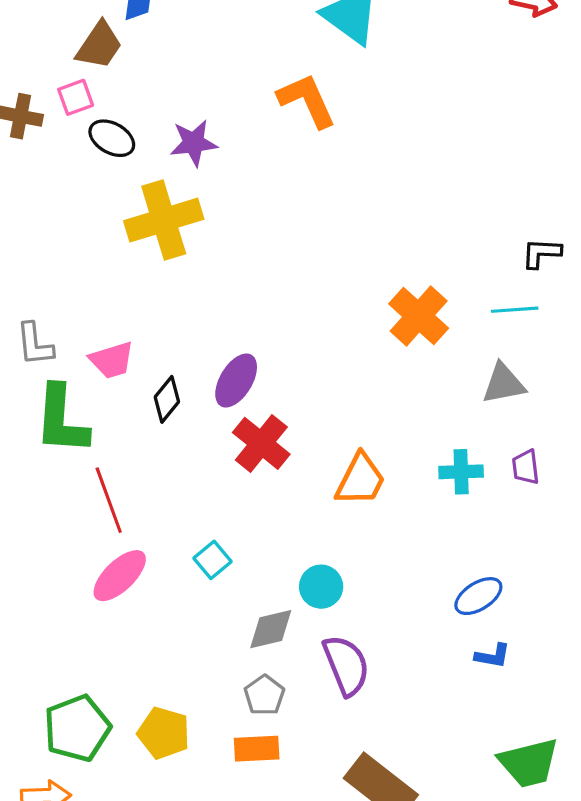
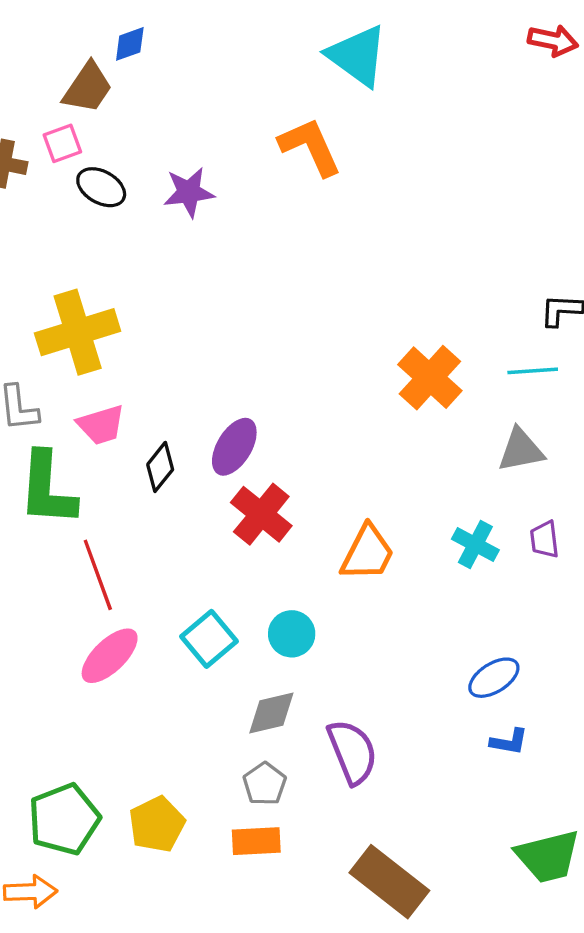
yellow cross: (164, 220) -> (78, 332), moved
cyan cross: (461, 472) -> (475, 545), turned 30
cyan square: (213, 560) -> (209, 639), size x1.4
cyan circle: (321, 587) -> (292, 634), moved
yellow pentagon: (164, 733) -> (157, 824), turned 30

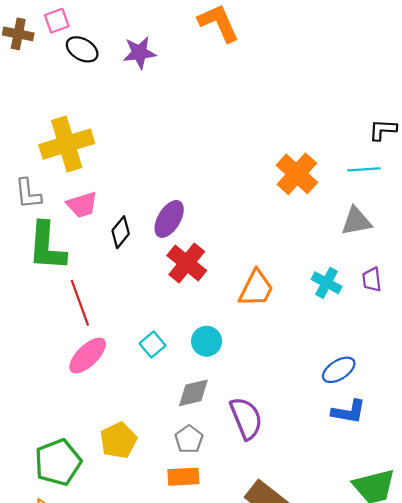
cyan square: (209, 639) -> (153, 345), size x0.7
blue L-shape: (509, 742) -> (349, 412), size x1.4
yellow pentagon: (157, 824) -> (118, 440), moved

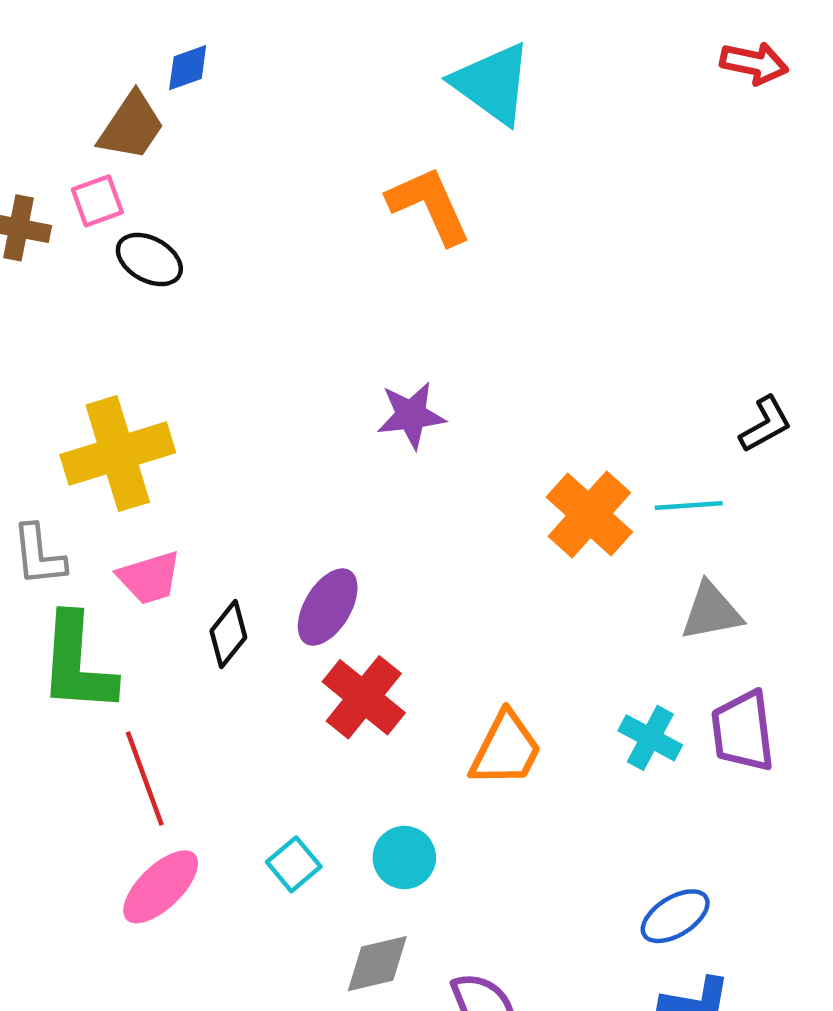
purple star: (139, 53) -> (411, 415), moved
black L-shape: (383, 130) -> (765, 424), turned 148
cyan line: (364, 169) -> (689, 505), moved
purple trapezoid: (372, 280) -> (743, 731), size x1.6

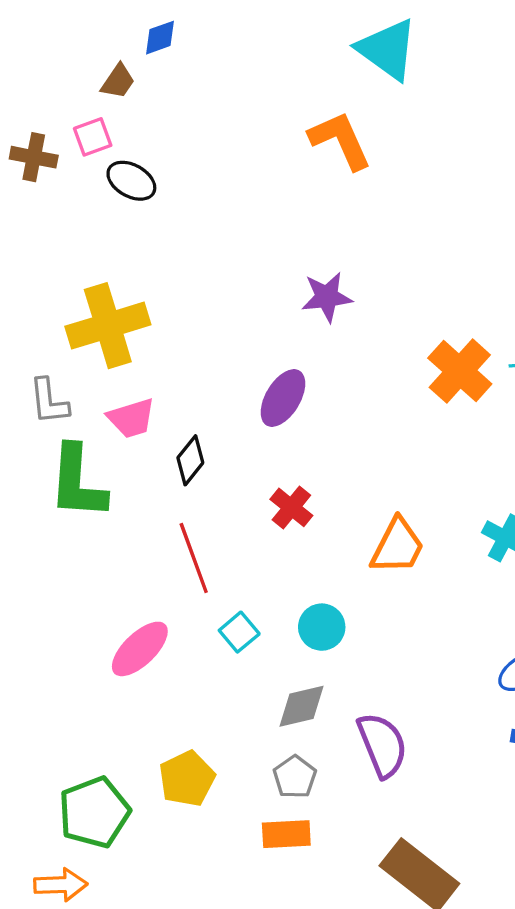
brown trapezoid: (131, 126) -> (118, 81), size x0.7
purple ellipse: (328, 607) -> (283, 398), moved
red cross: (364, 697) -> (291, 507), size x0.7
red line: (145, 779) -> (194, 558), moved

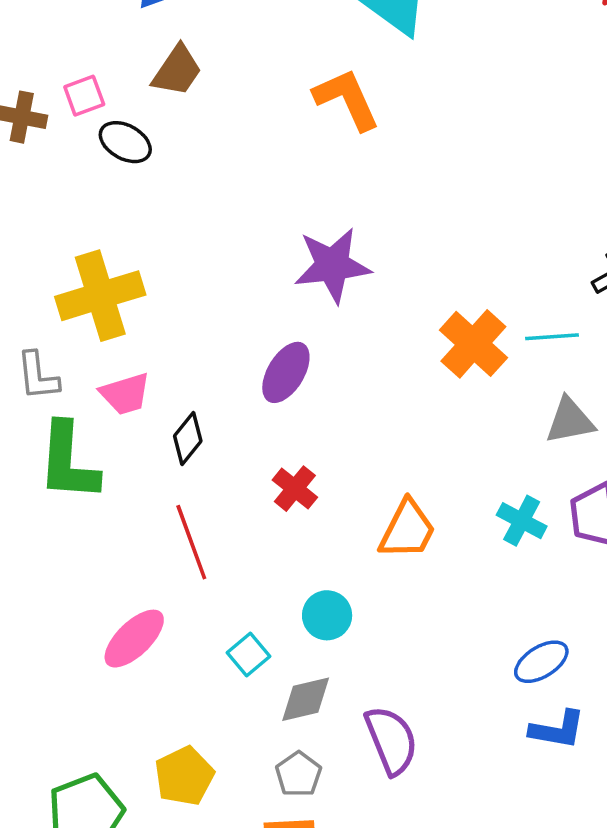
brown trapezoid: (118, 81) -> (177, 71), moved, size x1.4
purple star: (327, 297) -> (332, 265), size x1.4
cyan square: (239, 632) -> (248, 655), moved

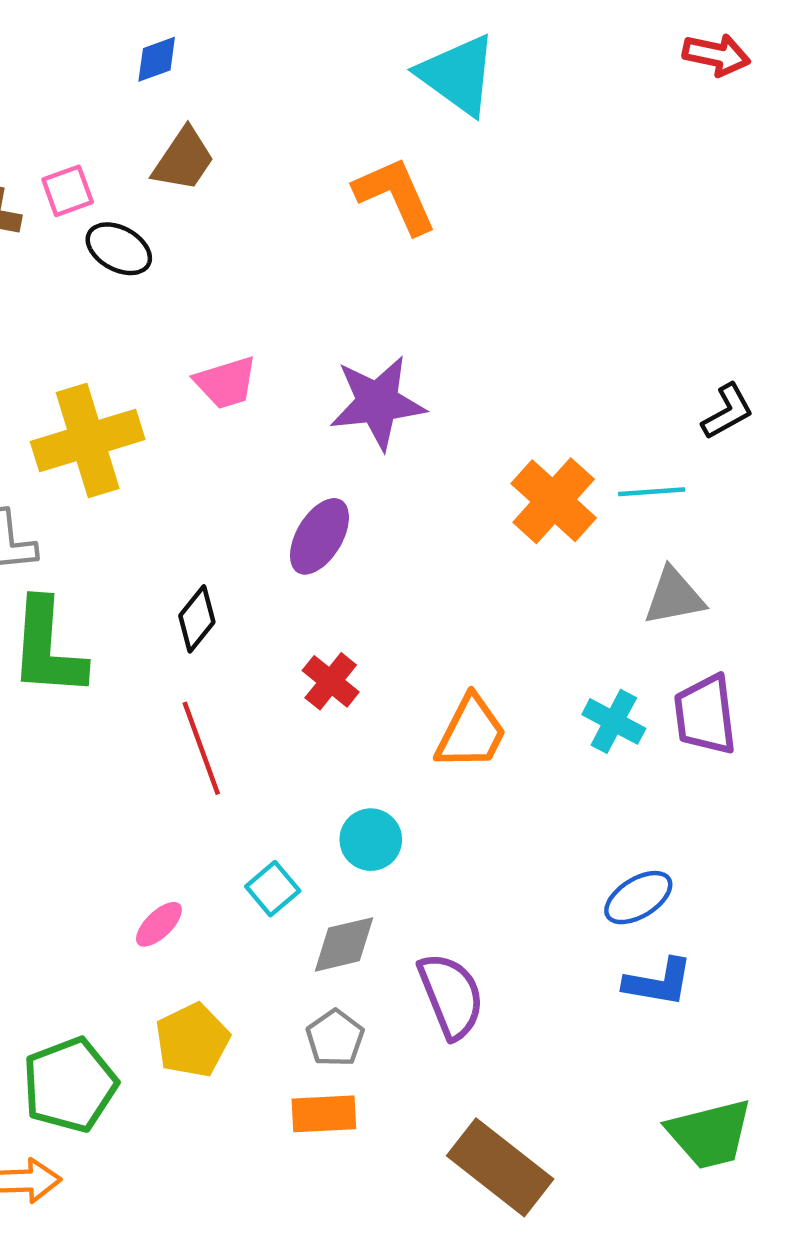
pink trapezoid: (125, 394) -> (226, 383), moved
pink ellipse: (134, 639) -> (159, 924), moved, size x0.6

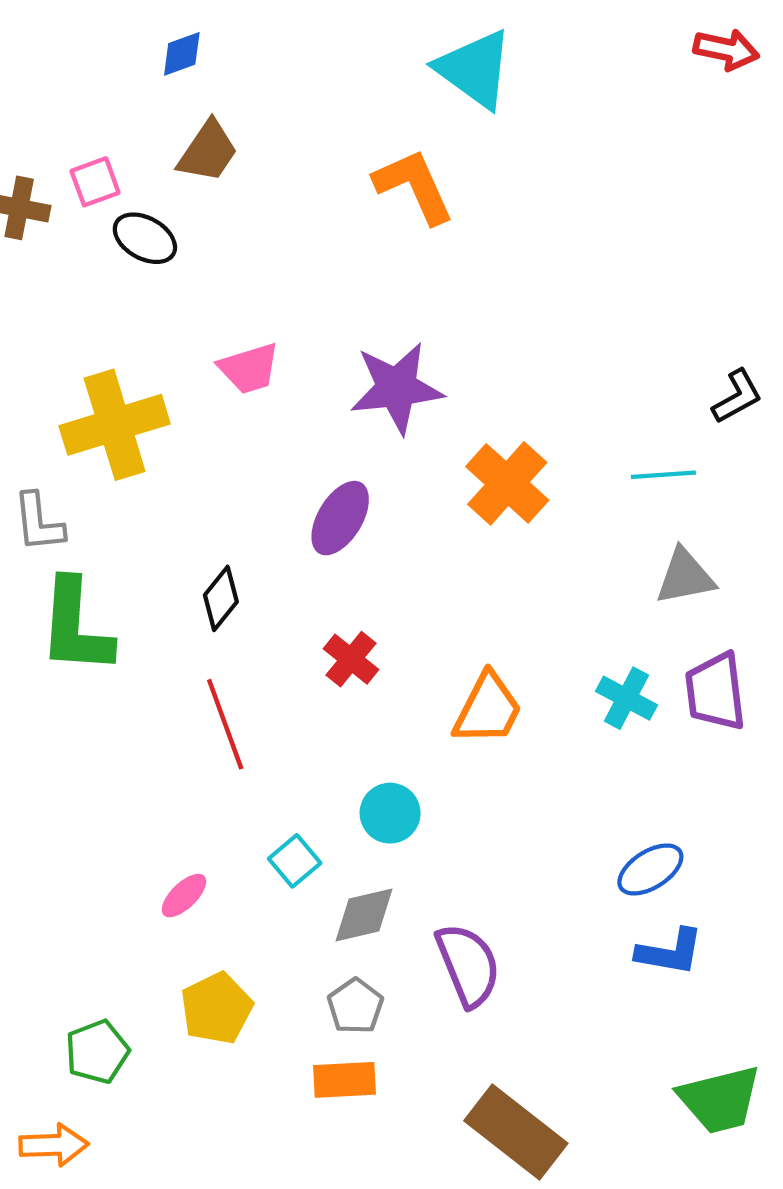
orange cross: (554, 501) -> (507, 483), moved
green pentagon: (70, 1085) -> (97, 1052), size x0.7

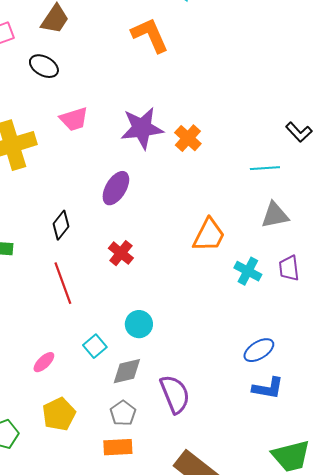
black ellipse: (145, 238) -> (44, 66), moved
black L-shape: (737, 397) -> (299, 132), turned 76
orange cross: (507, 483) -> (188, 138), moved, size x0.7
purple trapezoid: (715, 692) -> (289, 268), size x0.7
orange trapezoid: (488, 709) -> (209, 235), moved

